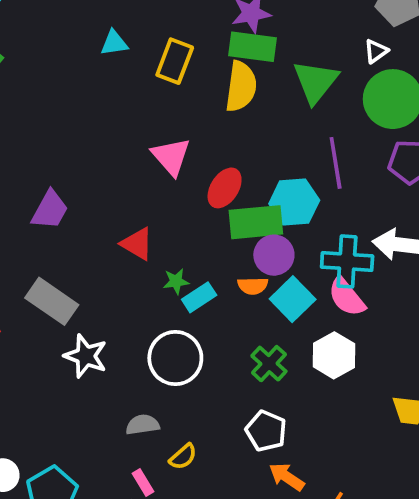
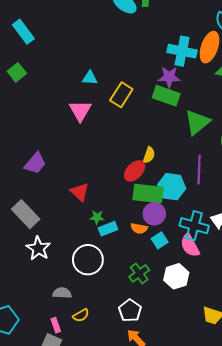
yellow semicircle: (241, 86) -> (149, 155), moved, size x0.6
pink triangle: (171, 156) -> (80, 111), moved
cyan square: (293, 299) -> (160, 240), size x0.7

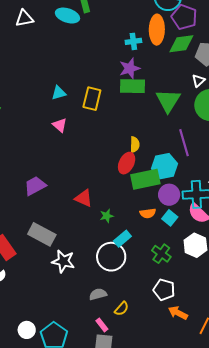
cyan cross: (182, 51) -> (133, 41), size x0.6
pink triangle: (80, 111) -> (60, 125), size x0.7
purple trapezoid: (35, 163) -> (35, 186), turned -140
purple circle: (154, 214) -> (169, 195), moved
cyan rectangle: (108, 229) -> (122, 239), moved

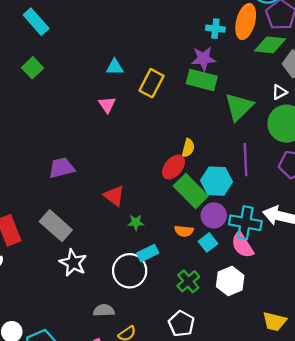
green rectangle: (145, 179) -> (191, 191), turned 44

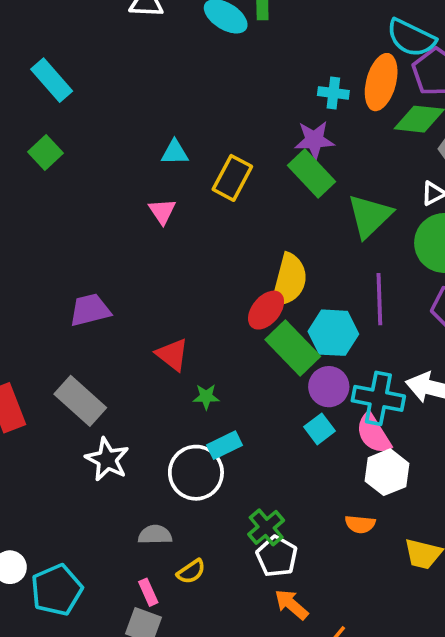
green rectangle: (202, 80) -> (311, 174), turned 32
yellow semicircle: (188, 148) -> (289, 280), size x1.8
orange semicircle: (184, 231) -> (360, 524), moved
green cross: (188, 281) -> (266, 527), moved
white hexagon: (230, 281) -> (387, 472), moved

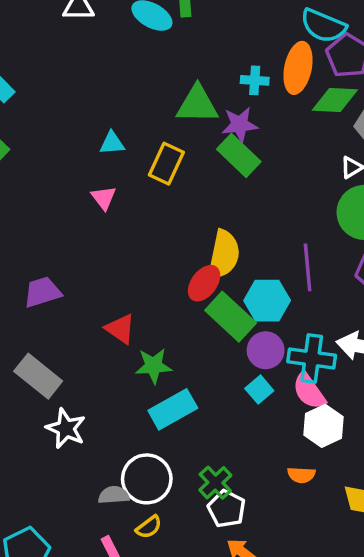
green triangle: (370, 216) -> (197, 104), moved, turned 48
green star: (206, 397) -> (154, 366), size x1.5
cyan rectangle: (224, 445) -> (173, 409), size x1.5
white circle: (196, 473) -> (147, 479), moved

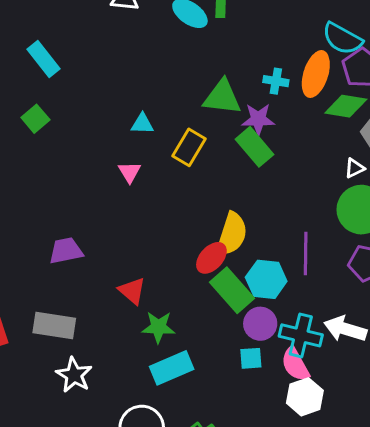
gray rectangle: (38, 376) -> (54, 325), turned -36
cyan square: (259, 390) -> (251, 358), turned 30

